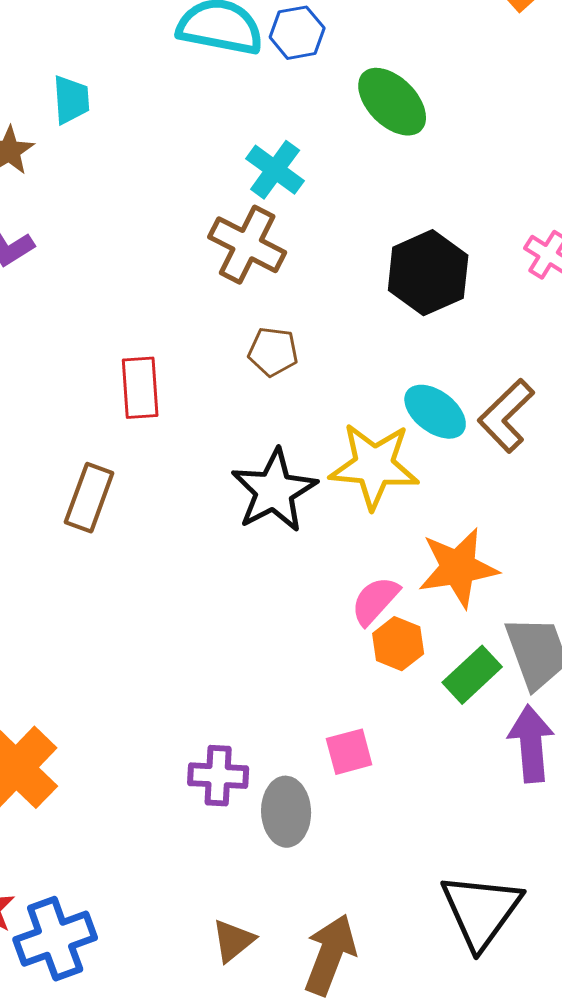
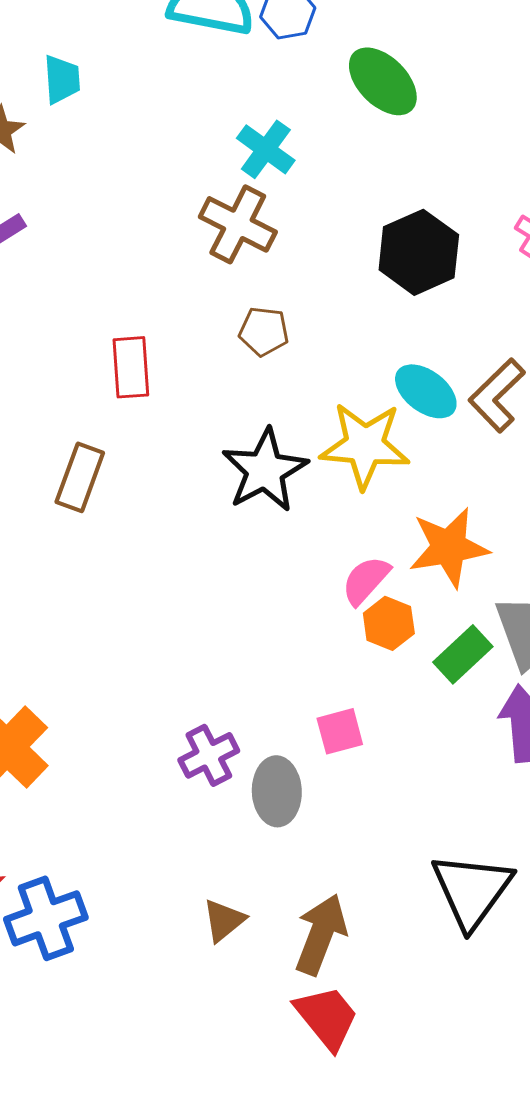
purple cross: (218, 776) -> (209, 755), turned -30

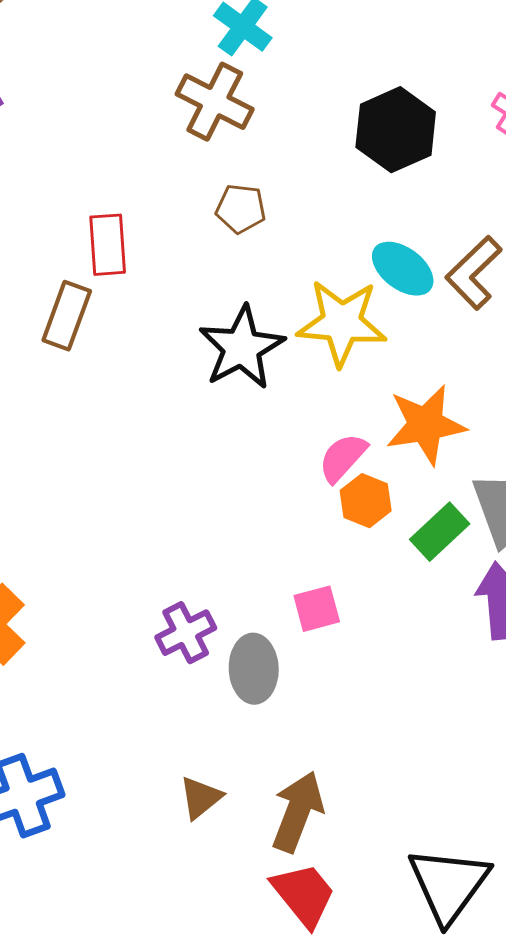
brown rectangle: (80, 477) -> (67, 316), moved
black triangle: (472, 890) -> (449, 885), moved

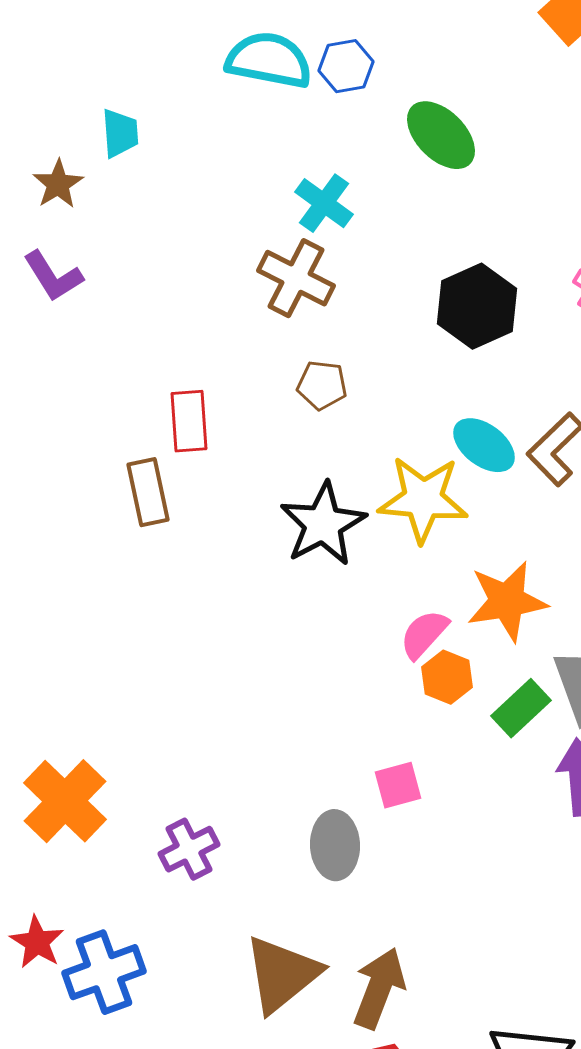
brown rectangle: (67, 316) -> (148, 492), turned -32
purple cross: (186, 633) -> (189, 849), moved
brown triangle: (201, 798) -> (282, 974), size x1.8

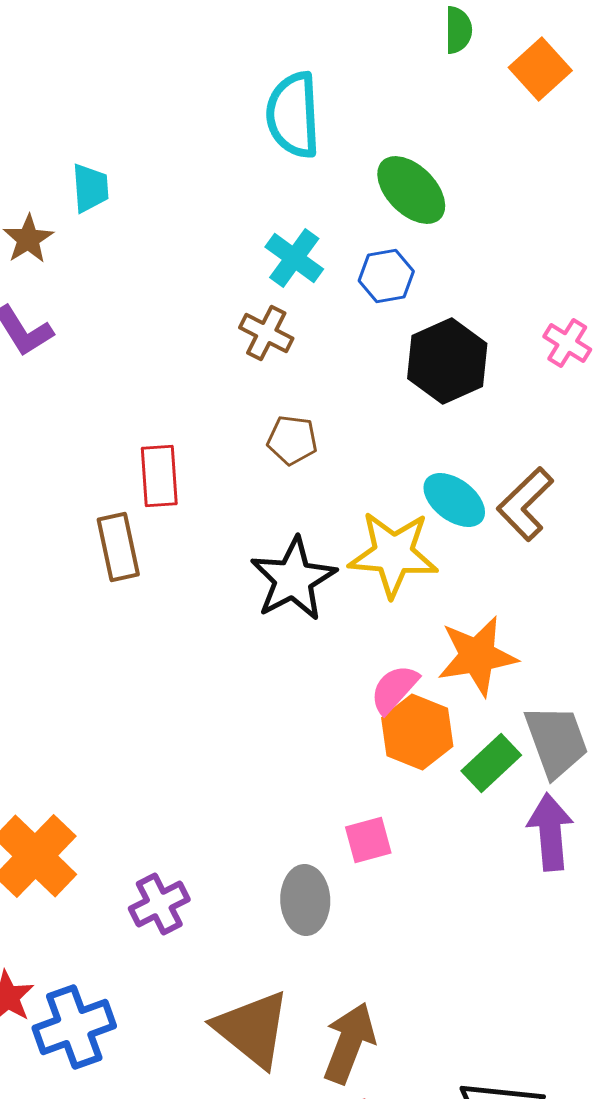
cyan semicircle: (269, 60) -> (293, 115), moved, turned -104
blue hexagon: (346, 66) -> (386, 276), moved
brown cross: (296, 278) -> (266, 333), size x0.7
orange hexagon: (447, 677) -> (417, 732), size x1.4
brown triangle: (282, 974) -> (252, 1029), turned -42

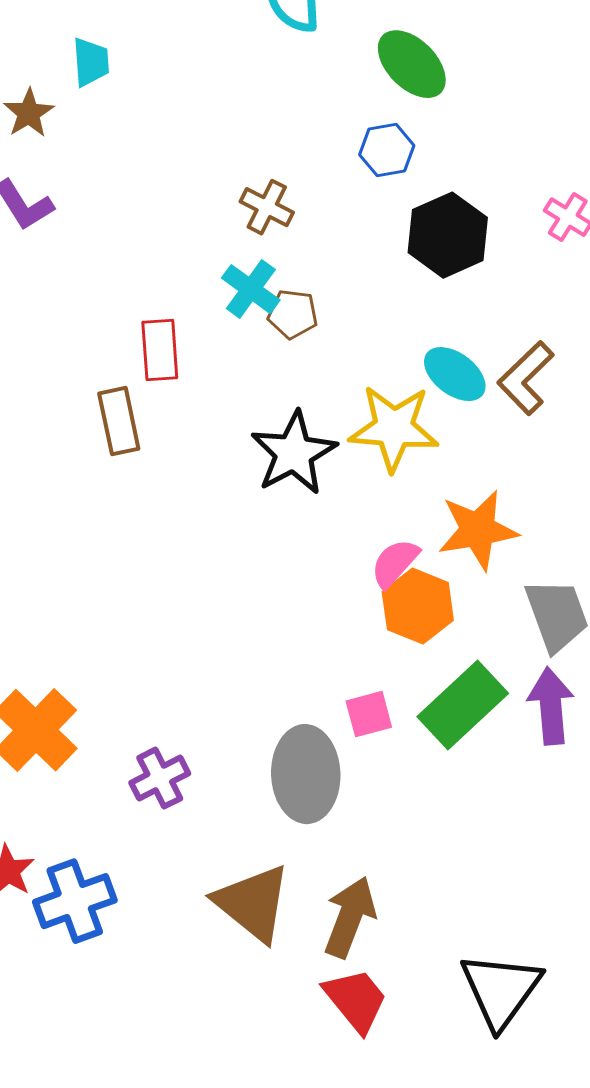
cyan cross: (294, 258) -> (251, 289), moved
green rectangle: (491, 763) -> (463, 705), moved, size x1.5
gray ellipse: (305, 900) -> (306, 774), size x1.4

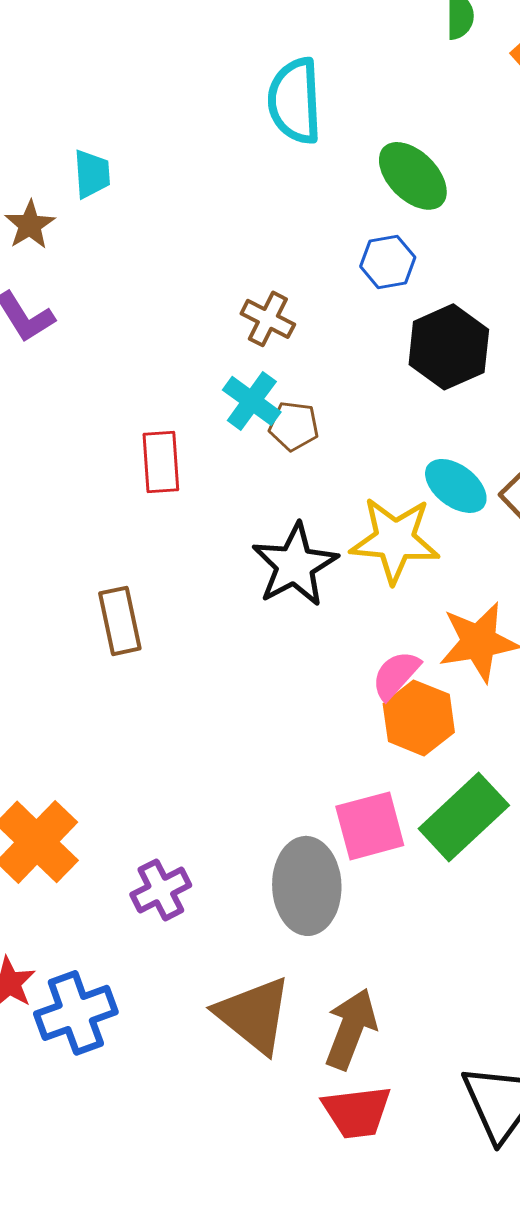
brown rectangle: (119, 421) -> (120, 621), moved
pink square: (369, 714) -> (370, 826), size x1.5
red trapezoid: (356, 1000) -> (357, 1112), turned 122

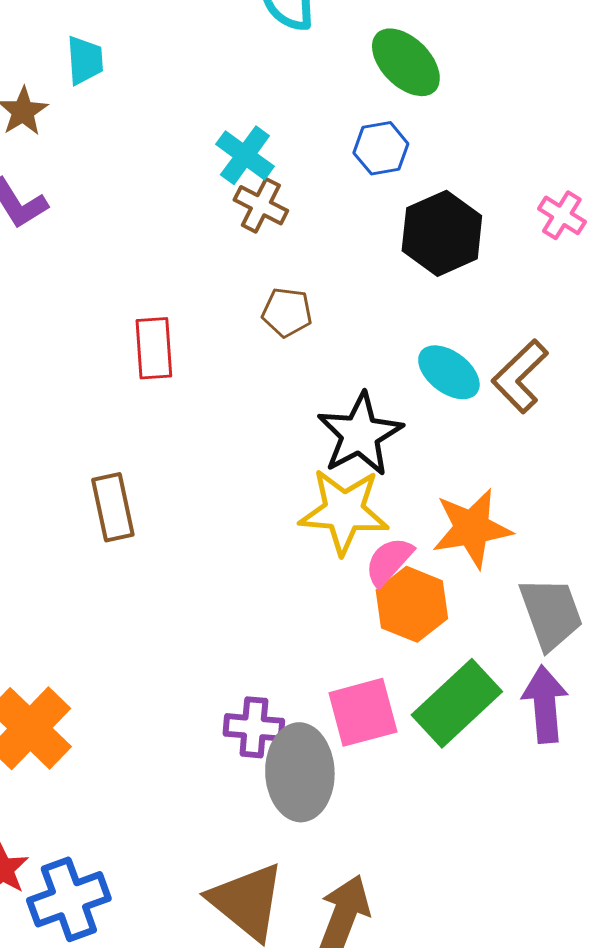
cyan cross: (252, 401) -> (245, 155), moved
yellow star: (395, 540) -> (344, 511), moved
black star: (295, 565) -> (360, 434), moved
purple cross: (161, 890) -> (254, 727), moved, turned 32

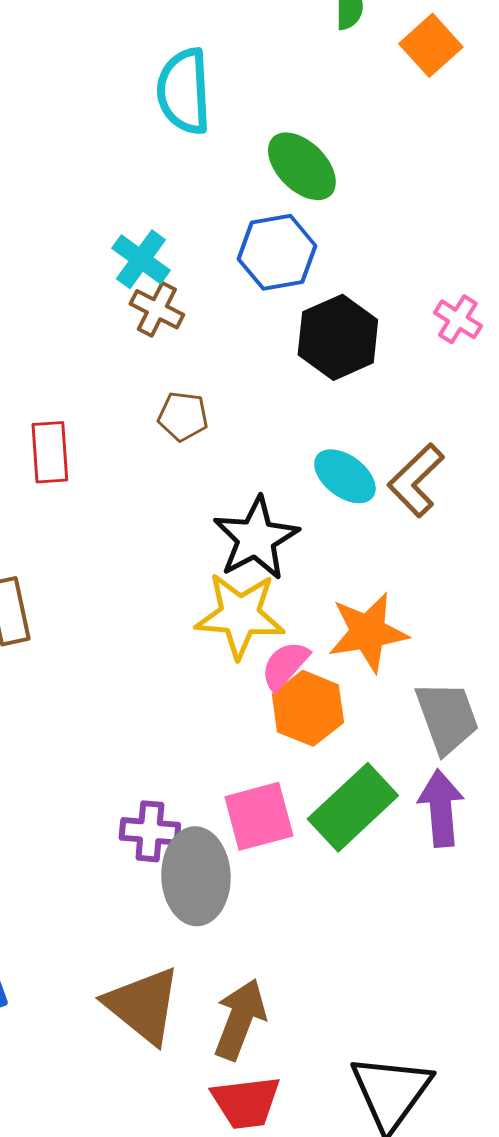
blue hexagon: (381, 148) -> (277, 252), size x1.4

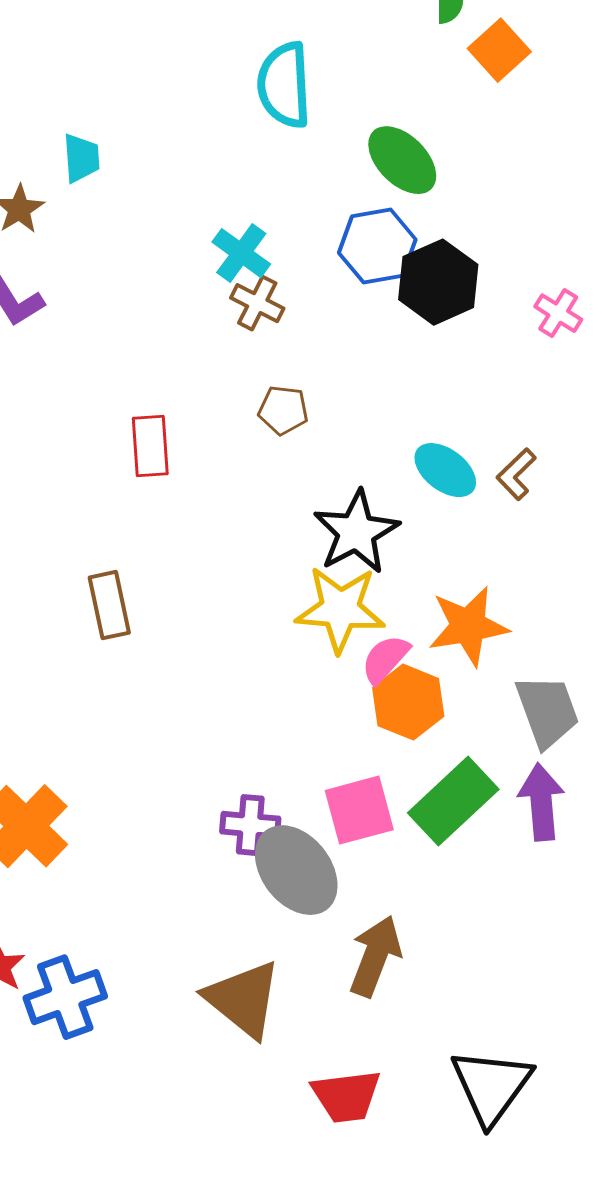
orange square: (431, 45) -> (499, 50), moved
black hexagon: (338, 337) -> (438, 282), moved
brown L-shape: (416, 480) -> (516, 474), size x0.7
gray ellipse: (196, 876) -> (296, 870), turned -36
brown arrow: (240, 1019) -> (375, 956), moved

